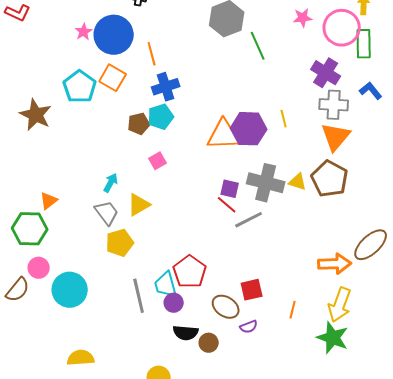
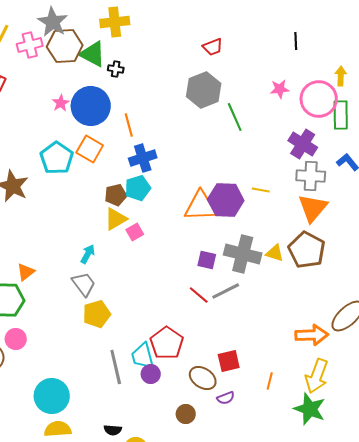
yellow line: (284, 119) -> (261, 190), turned -66
yellow triangle: (139, 205) -> (116, 219), moved
red line: (227, 205) -> (199, 295), moved
cyan circle: (70, 290) -> (52, 396), moved
black semicircle: (186, 333) -> (113, 430), moved, size x0.7

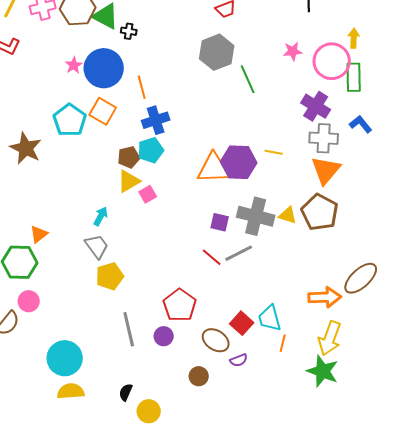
cyan trapezoid: (143, 356) -> (270, 318), moved
red square: (229, 361) -> (242, 323), turned -35
black semicircle: (113, 430) -> (126, 392), turned 108

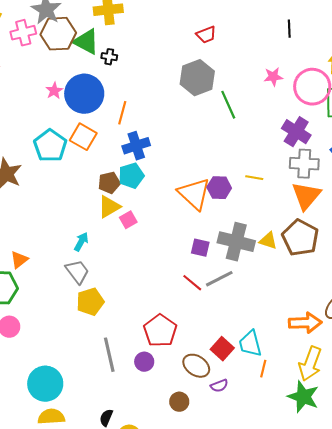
orange line: (142, 87) -> (122, 113), turned 30
purple hexagon: (239, 162) -> (219, 188), size x0.7
orange triangle: (214, 168) -> (194, 194), turned 45

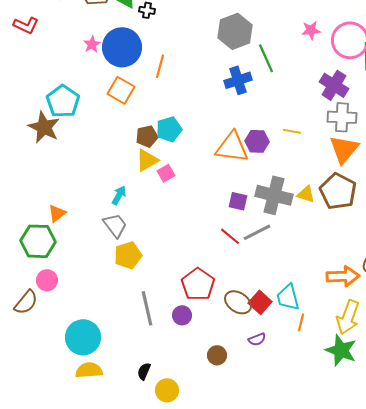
cyan pentagon: (50, 146) -> (63, 101), moved
blue cross: (136, 146) -> (238, 80), moved
orange triangle: (194, 194) -> (232, 147), turned -36
brown ellipse: (196, 366) -> (238, 302), moved

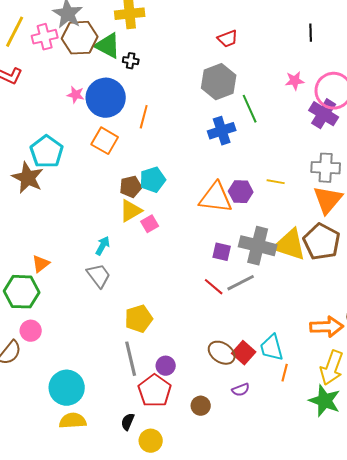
pink star: (92, 44) -> (76, 95), turned -30
purple cross: (334, 85) -> (324, 114), moved
yellow triangle: (306, 194) -> (290, 245), size x1.8
yellow pentagon: (128, 255) -> (139, 319), moved
red pentagon: (198, 284) -> (155, 391), moved

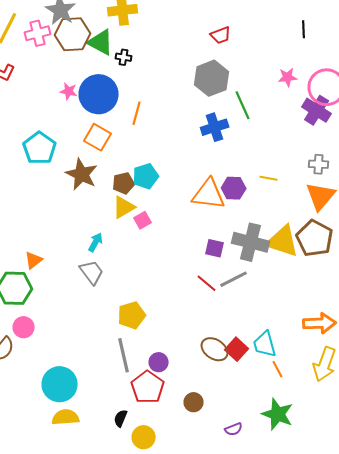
gray cross: (326, 168) -> (319, 164), size x0.7
brown star: (28, 178) -> (82, 174), moved
orange line: (285, 373) -> (278, 369), turned -42
purple semicircle: (241, 390) -> (234, 429), moved
green star: (325, 401) -> (278, 414), moved

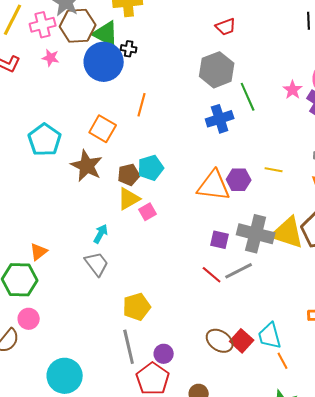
pink star: (288, 77) -> (293, 90), moved, turned -30
pink star: (69, 91) -> (51, 58), moved
blue circle: (99, 94) -> (104, 62), moved

